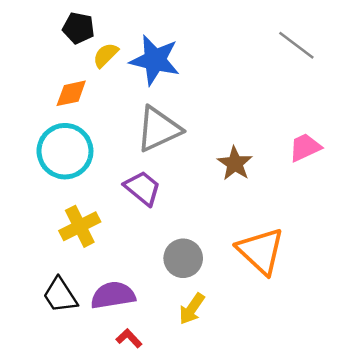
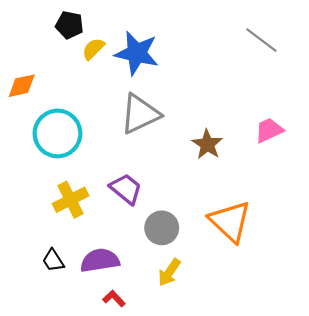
orange diamond: (71, 93) -> (22, 86), moved
purple trapezoid: (143, 188) -> (126, 189), moved
black trapezoid: (60, 295) -> (53, 260), size x0.7

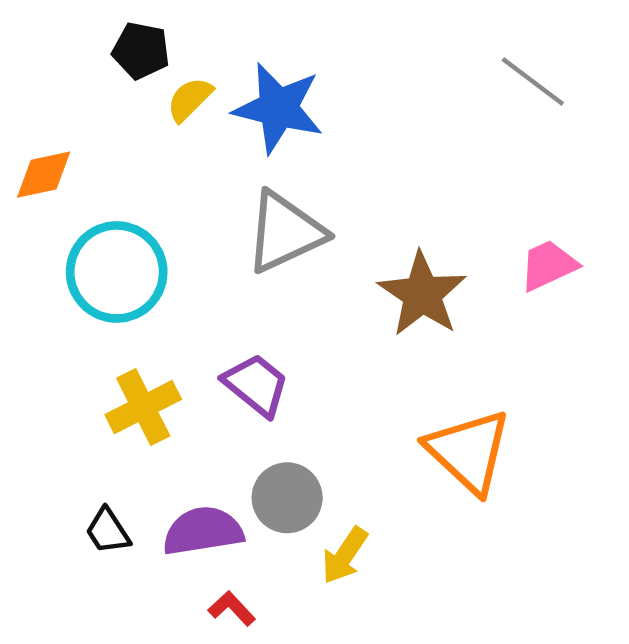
brown star: (207, 144) -> (422, 294), size x1.4
gray circle: (162, 228) -> (287, 498), moved

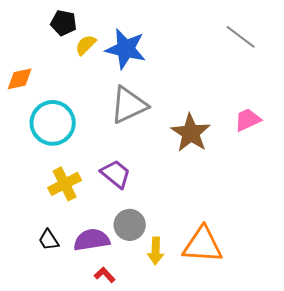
orange triangle: (469, 451) -> (203, 245), moved, turned -39
yellow arrow: (345, 555) -> (156, 251), turned -32

